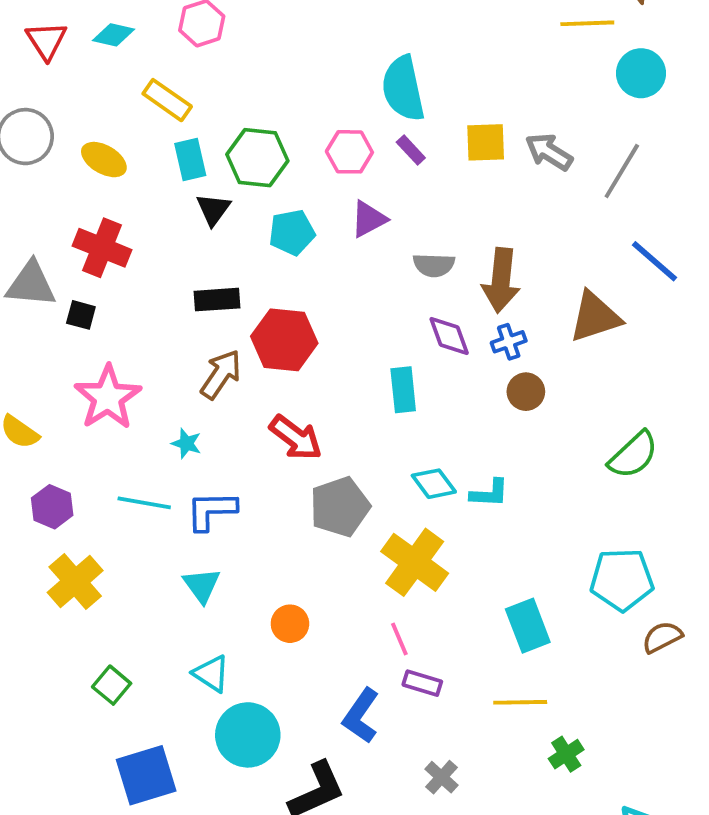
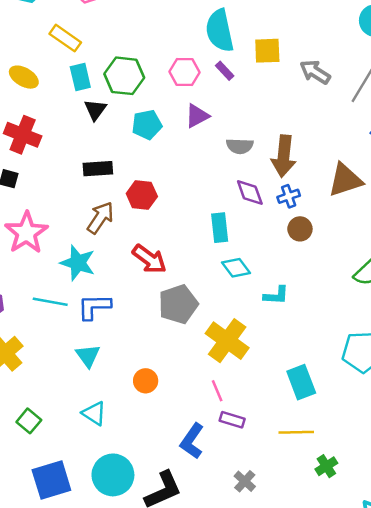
yellow square: (486, 142) -> (267, 51), moved
red hexagon: (284, 340) -> (142, 195), size x0.7
cyan star: (186, 443) -> (78, 263), size x1.8
cyan diamond: (434, 484) -> (236, 268), moved
cyan circle: (248, 735) -> (113, 475), moved

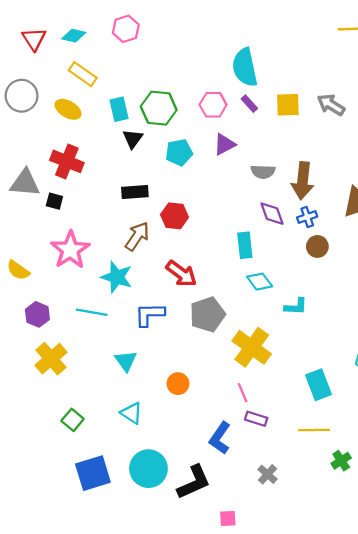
yellow rectangle: (65, 38) -> (83, 74), moved
yellow square: (267, 51) -> (288, 105), moved
blue L-shape: (94, 307) -> (150, 314), moved

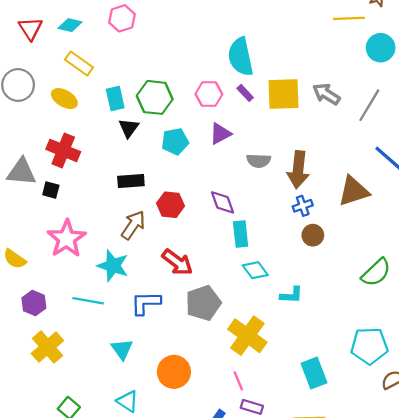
yellow square: (288, 105) -> (283, 94), size x1.4
purple diamond: (272, 214) -> (222, 202), moved
orange circle: (178, 384) -> (174, 372), size x1.5

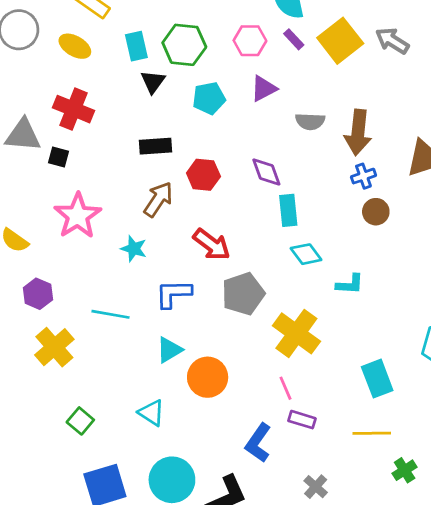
yellow square: (283, 94) -> (340, 41), turned -36
cyan star: (113, 266) -> (134, 249), size x0.7
cyan line: (88, 301) -> (110, 314), moved
cyan triangle: (122, 349) -> (169, 350), moved, turned 35

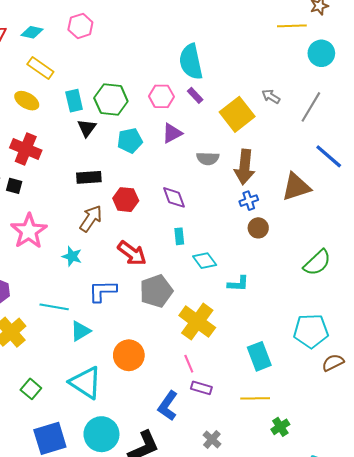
yellow square: (340, 41) -> (237, 114), moved
gray arrow: (392, 41) -> (271, 96), size x0.7
cyan rectangle: (288, 210) -> (179, 236), moved, size x0.7
cyan triangle: (169, 350) -> (80, 331), moved
cyan triangle: (151, 413) -> (86, 383), size x1.6

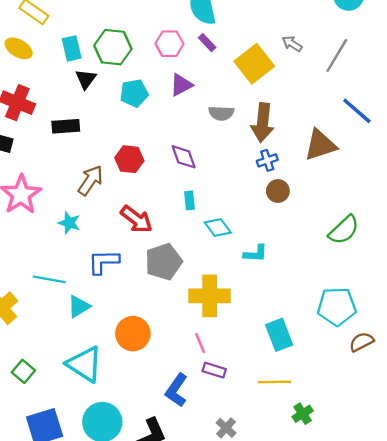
black rectangle: (89, 177) -> (66, 126), moved
yellow cross: (197, 322) -> (210, 296), turned -36

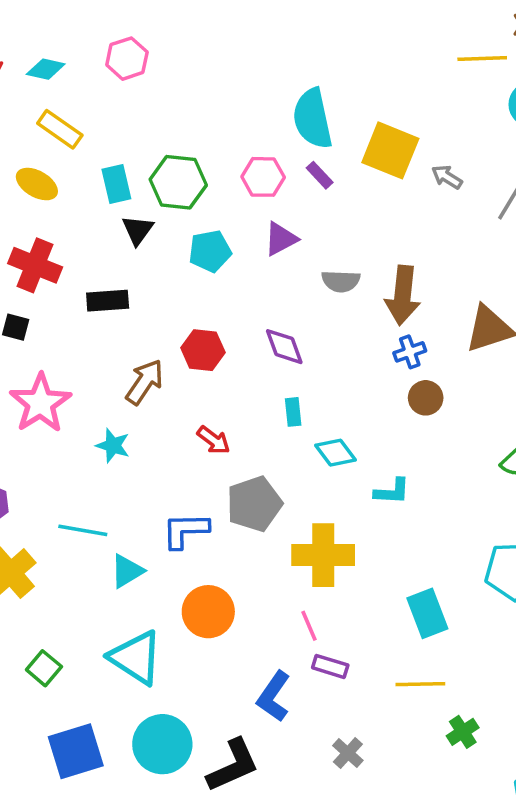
yellow square: (254, 64) -> (390, 150), moved, turned -30
red arrow: (136, 219) -> (214, 440), size x0.7
blue L-shape: (103, 262) -> (185, 530), moved

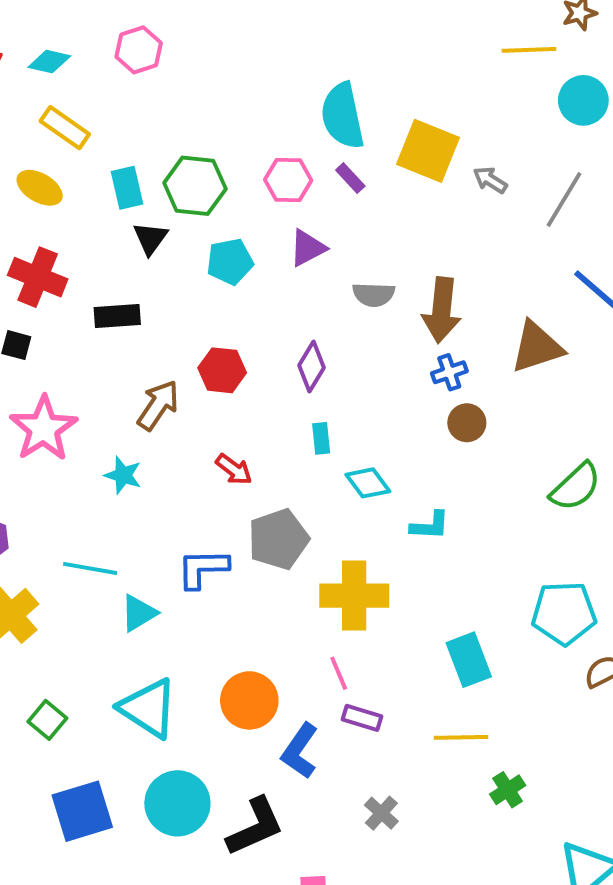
purple diamond: (284, 347) -> (311, 366), turned 51
orange circle: (208, 612) -> (249, 700), moved

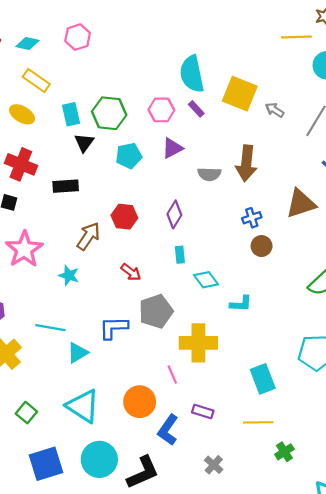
brown arrow: (442, 310) -> (246, 163), moved
pink line: (339, 673) -> (172, 374), moved

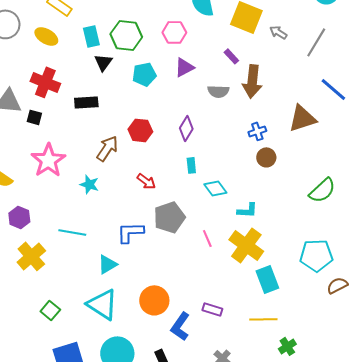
purple rectangle: (196, 109) -> (231, 56), moved
yellow cross: (198, 343) -> (246, 245), moved, turned 36
cyan triangle: (78, 353) -> (107, 264), moved
pink line: (172, 374) -> (207, 238), moved

